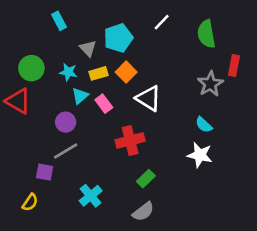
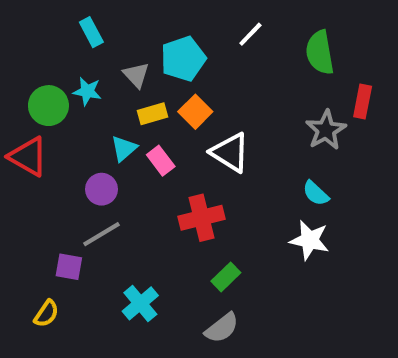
cyan star: (68, 72) -> (87, 91), moved

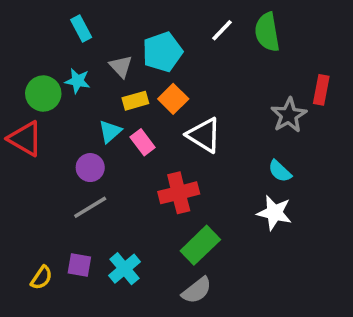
green semicircle: (320, 53) -> (267, 32), moved
purple square: (69, 267) -> (79, 265), moved
green rectangle: (226, 277) -> (200, 245), size x1.5

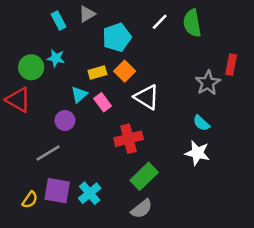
gray triangle: (121, 66) -> (87, 14), moved, turned 42
gray line: (90, 207) -> (48, 153), moved
purple square: (79, 265) -> (57, 191), size x1.5

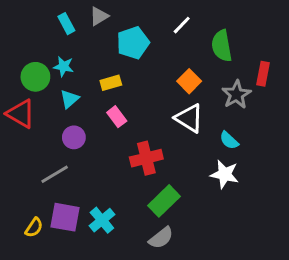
green semicircle: (192, 23) -> (222, 46), moved
orange square: (125, 71) -> (189, 81), moved
cyan triangle: (79, 95) -> (69, 99), moved
white triangle: (147, 97) -> (189, 118), moved

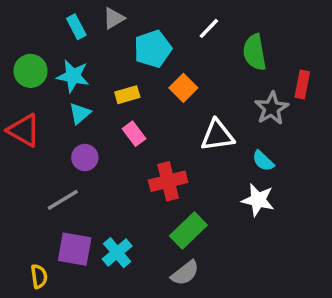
cyan star: (64, 66) -> (73, 76), size x1.4
green circle: (35, 77) -> (31, 71), moved
orange square: (189, 81) -> (183, 88), moved
white triangle: (189, 118) -> (217, 135), turned -40
yellow semicircle: (34, 228) -> (39, 276), moved, turned -42

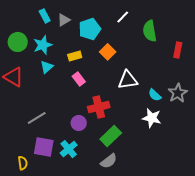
gray triangle: (114, 18) -> (64, 20), moved
cyan star: (73, 76) -> (43, 45), turned -30
gray star: (272, 108) -> (178, 93), moved
purple circle: (85, 157) -> (79, 123), moved

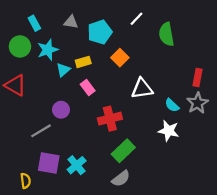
cyan rectangle: (45, 16) -> (34, 23), moved
gray triangle: (64, 20) -> (71, 22), turned 40
red rectangle: (178, 50) -> (197, 78), moved
cyan triangle: (47, 67) -> (63, 70), moved
purple circle: (79, 123) -> (61, 110), moved

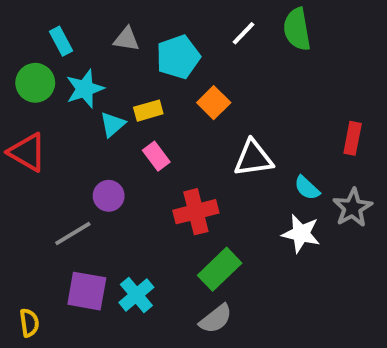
green semicircle: (166, 34) -> (297, 29), moved
gray star: (197, 103) -> (353, 208), moved
yellow semicircle: (26, 181) -> (29, 323), moved

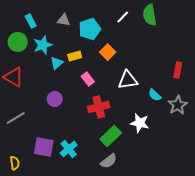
pink rectangle: (156, 156) -> (88, 79), moved
gray line: (73, 233) -> (16, 118), moved
white star: (301, 233) -> (140, 123), moved

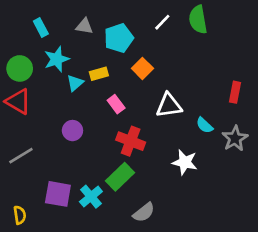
green circle: (18, 42) -> (20, 68), moved
red cross: (99, 107) -> (131, 141), turned 35
green rectangle: (111, 136) -> (120, 177), moved

